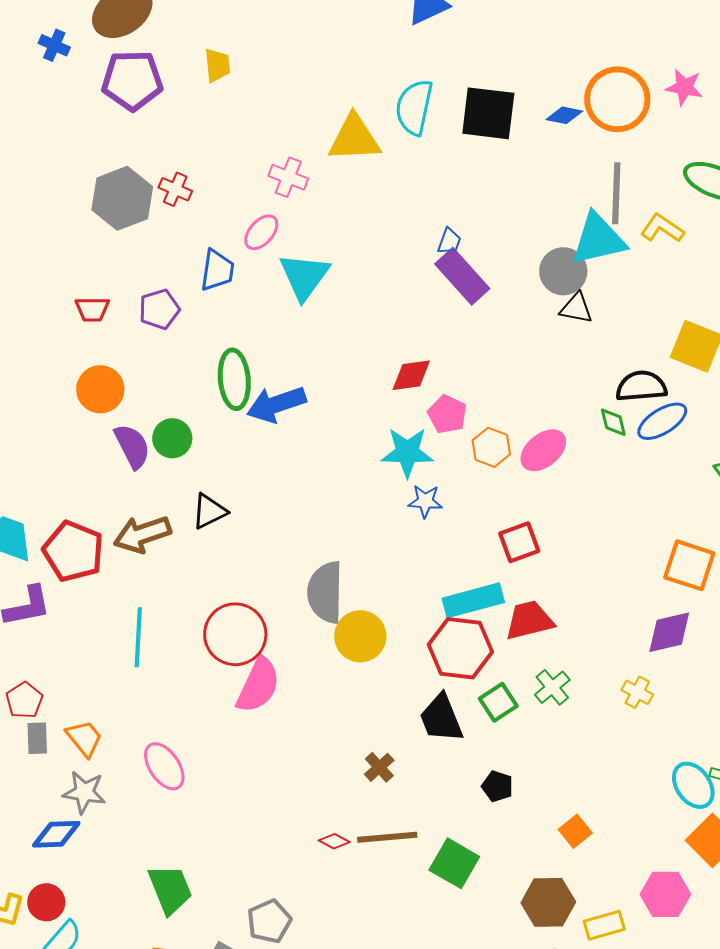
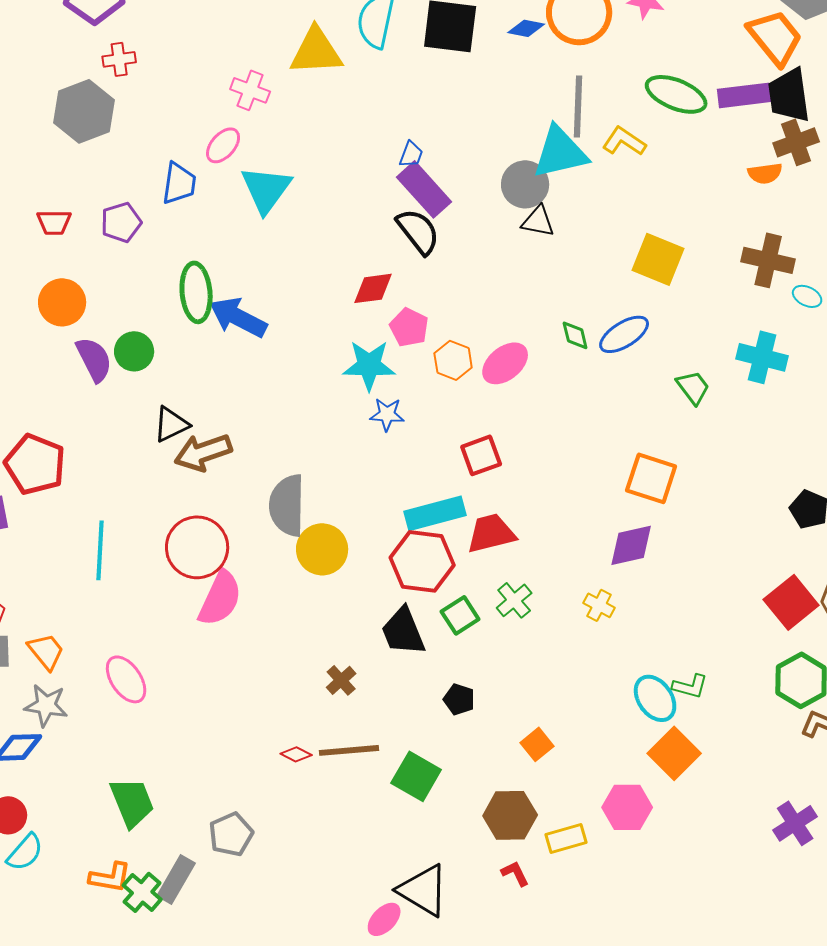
red cross: (175, 189) -> (119, 59), moved, turned -32
black semicircle: (641, 386) -> (418, 231), moved, turned 57
blue arrow: (276, 404) -> (238, 317), turned 46
brown arrow: (142, 534) -> (203, 452), moved

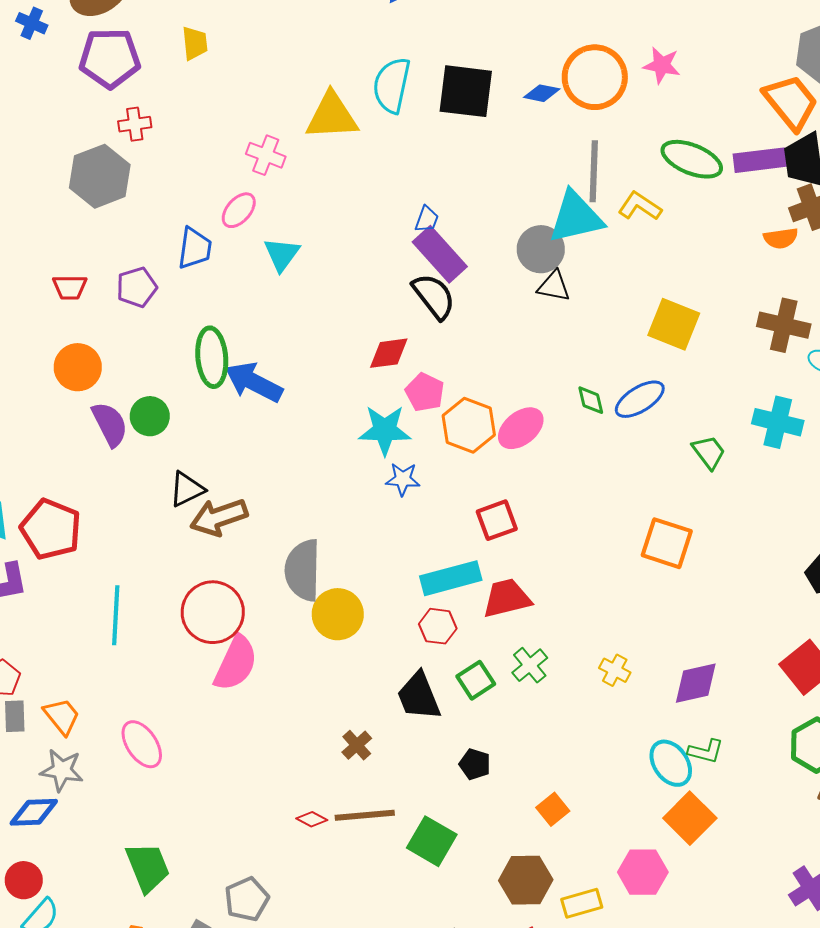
cyan triangle: (266, 189) -> (282, 254), size x0.7
orange hexagon: (453, 360) -> (469, 425), size x1.4
purple diamond: (631, 545) -> (696, 683), moved
red hexagon: (422, 561) -> (438, 626), size x0.6

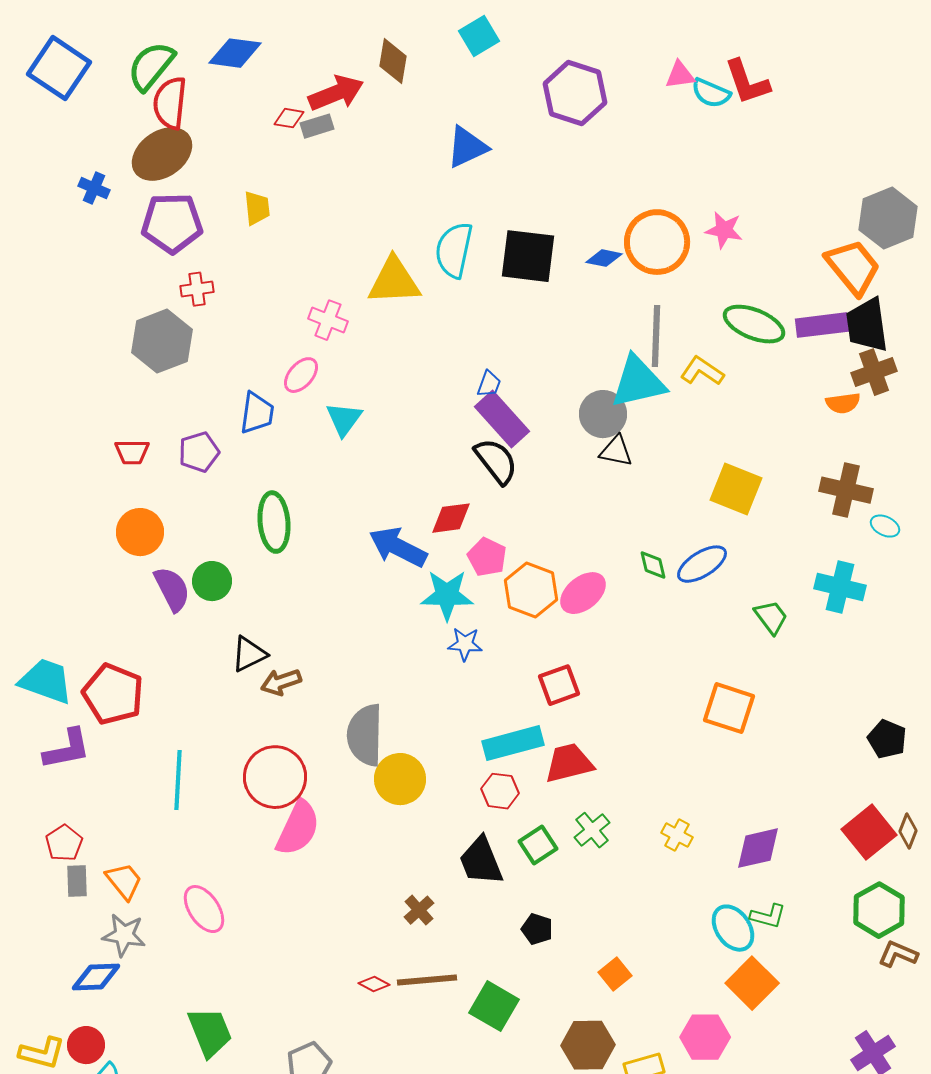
blue arrow: (254, 382) -> (398, 547), moved
brown arrow: (219, 517) -> (281, 682), size x0.7

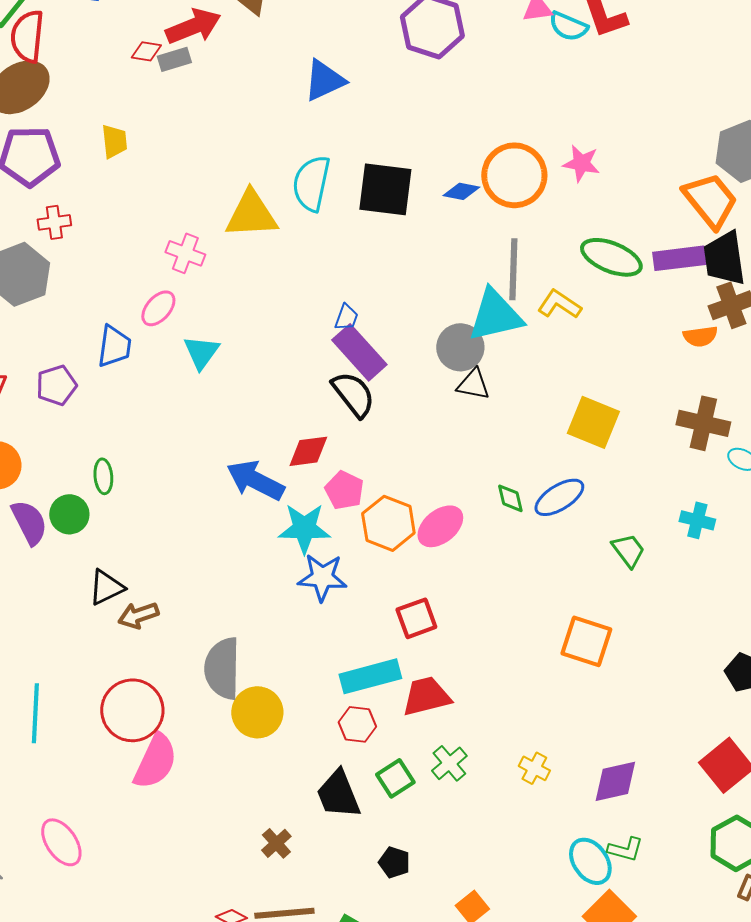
green ellipse: (274, 522) -> (103, 476), moved, size x0.6
cyan cross: (840, 587) -> (697, 520), size x0.7
blue star: (465, 644) -> (322, 577), size x1.4

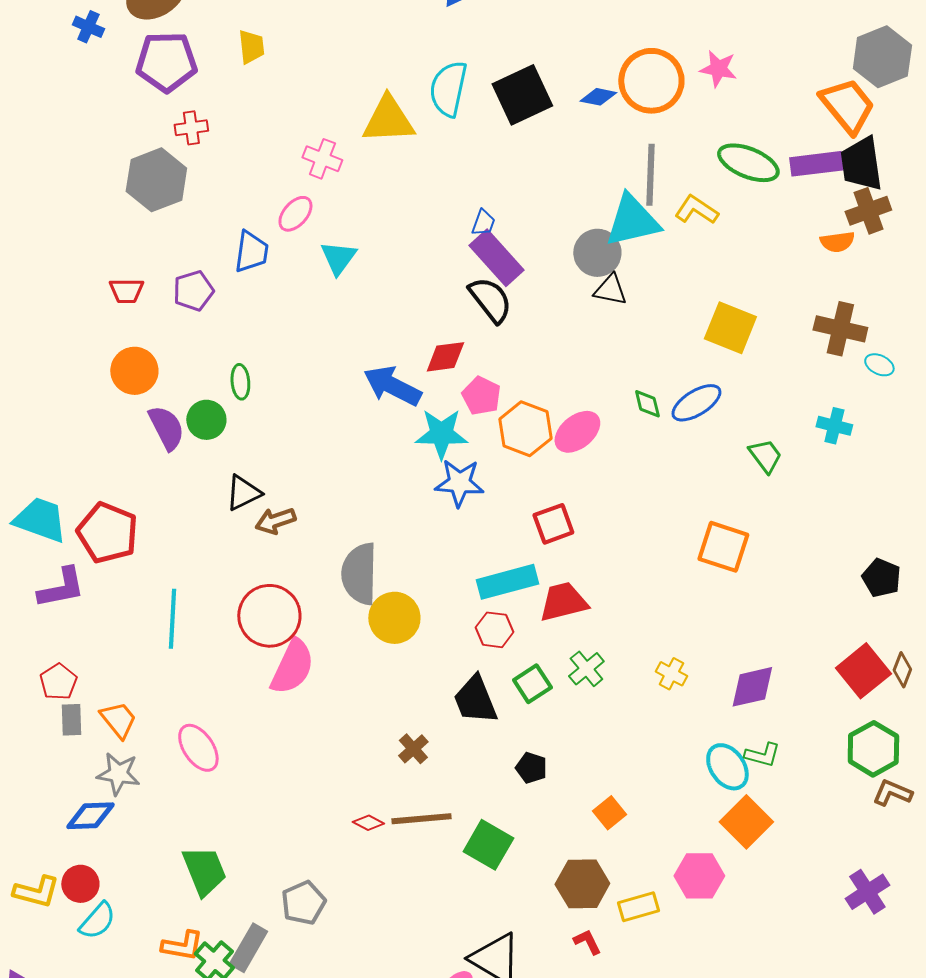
black square: (385, 189) -> (522, 95), turned -32

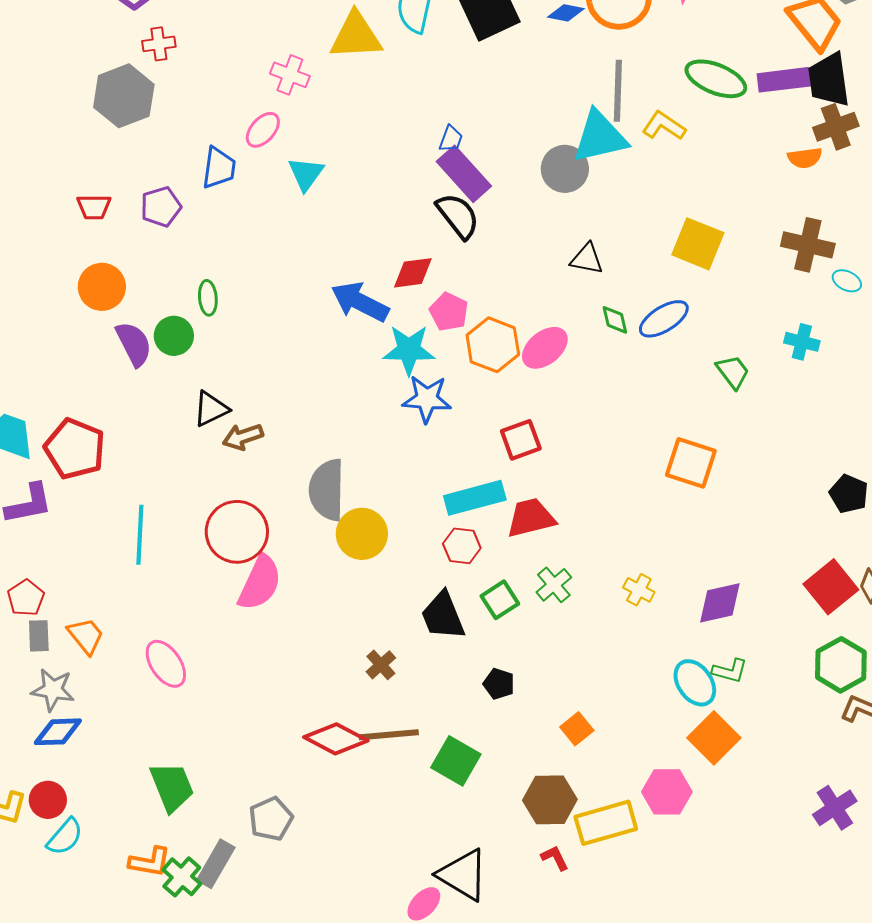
black triangle: (610, 290) -> (587, 259), moved
gray star: (118, 774) -> (53, 690), moved
red diamond: (368, 823) -> (336, 739), size x2.0
yellow rectangle: (638, 907) -> (606, 823), size x1.5

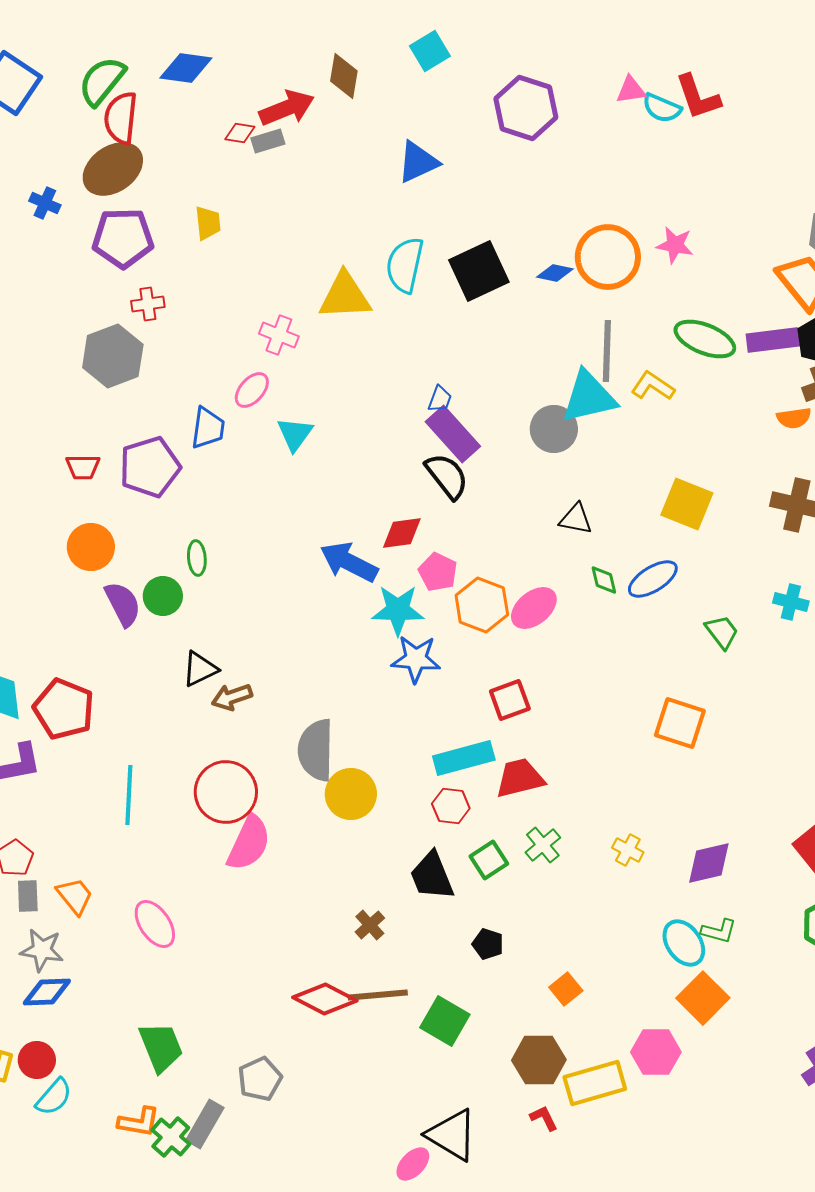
purple pentagon: (161, 207) -> (150, 467), size x1.5

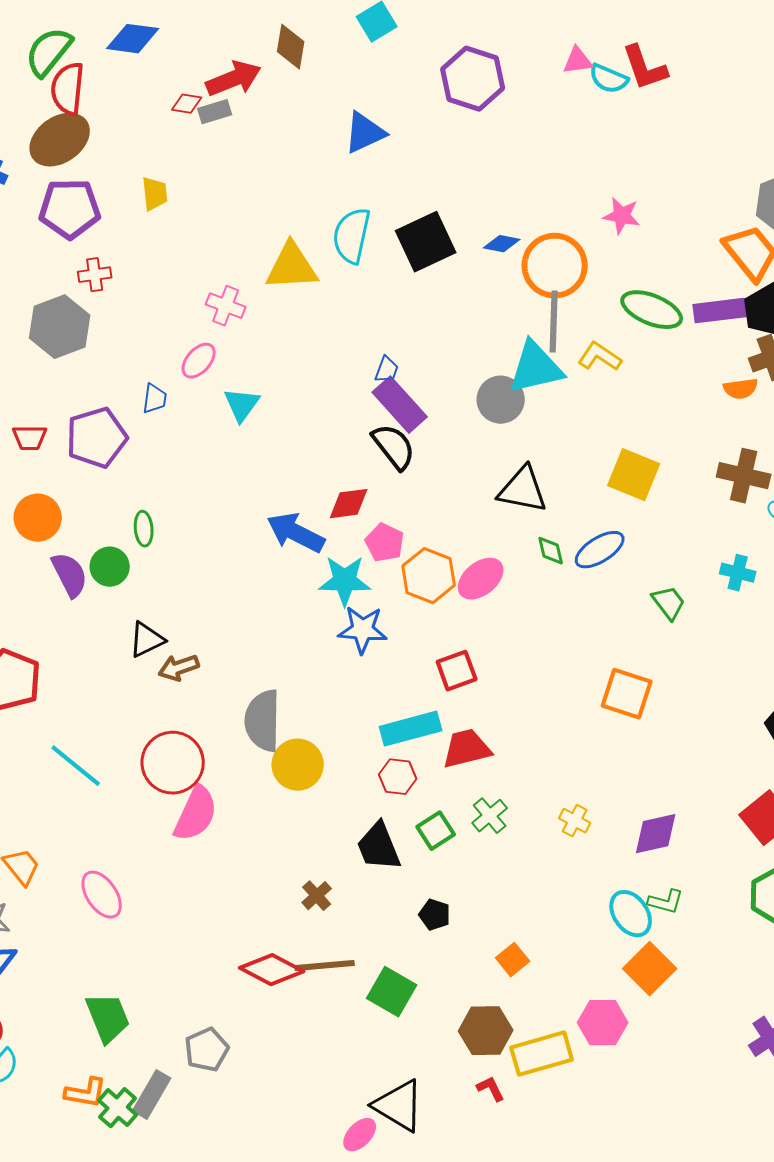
orange circle: (608, 257) -> (555, 266), moved
blue trapezoid: (208, 428) -> (155, 399), size x0.7
black triangle: (576, 519) -> (523, 490), size x1.5
cyan line: (129, 795) -> (76, 766), turned -54

